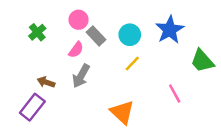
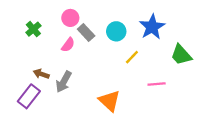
yellow line: (132, 63) -> (132, 57), moved
gray arrow: (81, 76) -> (64, 82), moved
pink line: (175, 93) -> (157, 84), turned -66

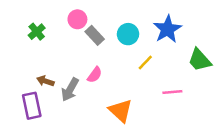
pink semicircle: (68, 45) -> (95, 75), moved
purple rectangle: (29, 96) -> (32, 106), turned -50

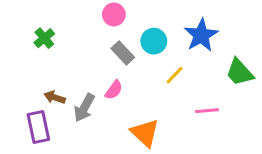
pink circle: (77, 19) -> (114, 14), moved
gray rectangle: (95, 35) -> (123, 53), moved

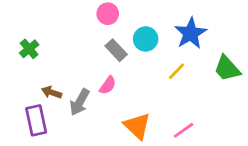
green cross: (44, 38) -> (29, 49), moved
yellow line: (175, 75) -> (177, 71), moved
pink line: (207, 111) -> (184, 130), moved, turned -30

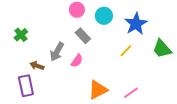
cyan circle: (146, 39) -> (104, 16), moved
gray arrow: (80, 102) -> (57, 52), moved
orange triangle: (137, 126) -> (98, 90), turned 50

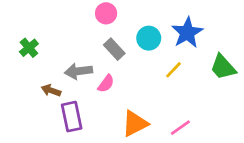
cyan circle: (104, 16) -> (149, 38), moved
gray arrow: (57, 52) -> (78, 71), turned 54
purple rectangle: (26, 86) -> (72, 117), moved

